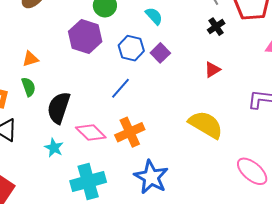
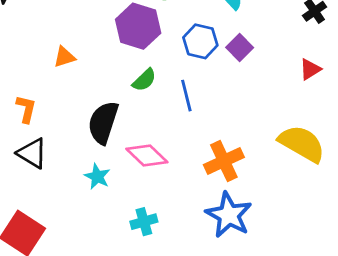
green semicircle: (28, 87) -> (144, 80), moved, turned 66
blue line: (121, 88) -> (186, 96), turned -55
orange cross: (130, 132) -> (224, 161), moved
cyan cross: (88, 181) -> (144, 222), size x0.6

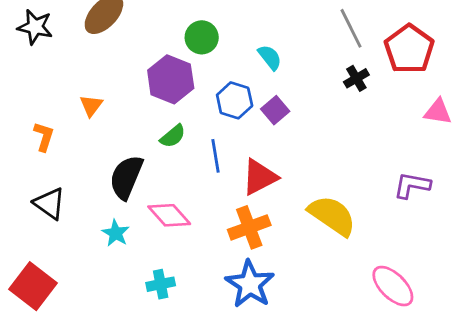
orange triangle: (64, 57) -> (91, 106), turned -40
red triangle: (310, 69) -> (259, 177), moved, size x1.6
orange L-shape: (26, 109) -> (44, 137), moved

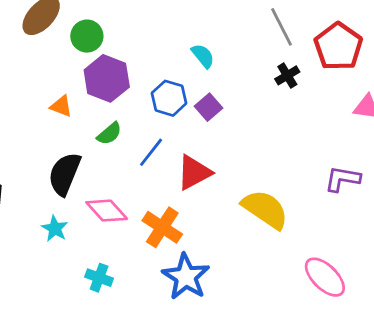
green circle: (202, 37) -> (87, 36), moved
orange triangle: (91, 106) -> (61, 106), moved, turned -45
blue line: (215, 156) -> (151, 152), turned 48
orange cross: (249, 227) -> (162, 227), moved, turned -36
cyan cross: (161, 284) -> (99, 278), turned 32

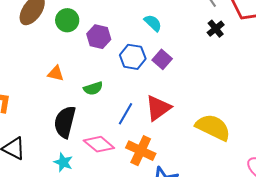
purple hexagon: (107, 78) -> (99, 37), moved, size x0.7
green semicircle: (109, 134) -> (93, 88), turned 30
blue line: (151, 152) -> (125, 114), moved

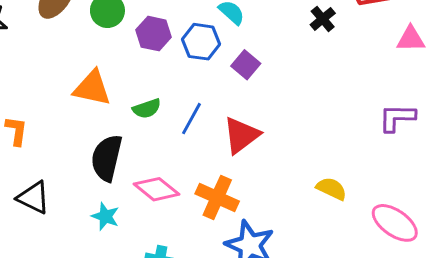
blue hexagon: (133, 57) -> (201, 42), moved
orange triangle: (56, 73) -> (92, 88), size x1.6
blue line: (125, 114) -> (192, 119), moved
yellow semicircle: (213, 127) -> (331, 189), moved, size x0.6

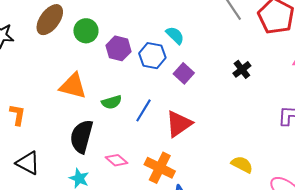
black cross: (323, 19) -> (242, 69), moved
pink diamond: (157, 189) -> (117, 160), size x0.7

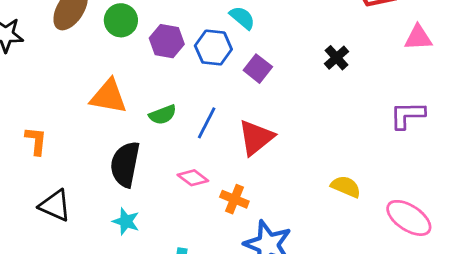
pink diamond: (117, 160) -> (193, 178), moved
orange cross: (160, 168) -> (234, 199), size x0.7

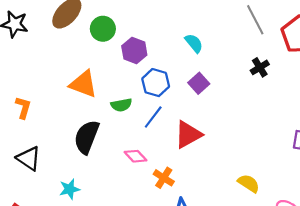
blue hexagon: (213, 48) -> (156, 83), moved
black cross: (336, 58) -> (260, 67), moved
cyan star: (126, 221) -> (69, 189), moved, turned 30

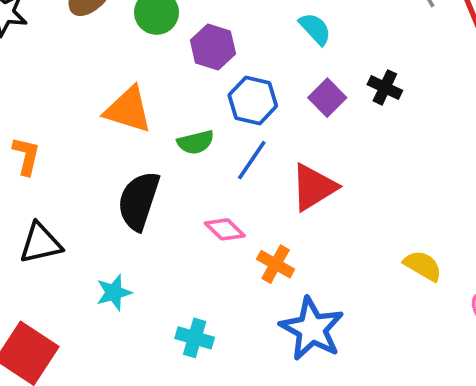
black cross: (260, 67) -> (385, 87), moved, turned -30
black triangle: (29, 158) -> (41, 243), turned -44

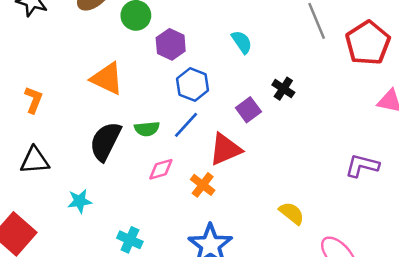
purple square: (327, 98) -> (248, 110), moved
green semicircle: (196, 142) -> (147, 129), moved
pink diamond: (225, 229) -> (161, 169), turned -68
orange cross: (276, 264) -> (203, 185), moved

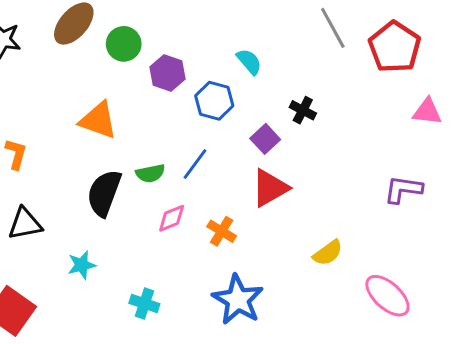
blue hexagon: (193, 85) -> (214, 101), moved
red triangle: (225, 149) -> (270, 188), moved
yellow semicircle: (292, 213) -> (328, 253), turned 112

